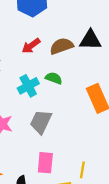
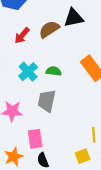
green semicircle: (54, 78) -> (54, 71), moved
pink rectangle: (45, 163) -> (35, 139), moved

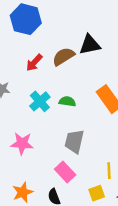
gray trapezoid: (47, 101) -> (74, 141), moved
pink rectangle: (35, 139) -> (65, 172), moved, turned -36

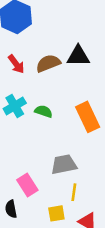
red arrow: (34, 63) -> (16, 64), turned -90
gray trapezoid: (74, 141) -> (64, 164), moved, turned 55

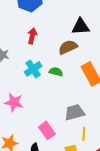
brown semicircle: (48, 63) -> (68, 47), moved
red arrow: (16, 64) -> (32, 36), turned -126

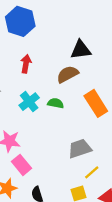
pink rectangle: (47, 130) -> (22, 165), moved
yellow line: (84, 134) -> (92, 172), turned 48

